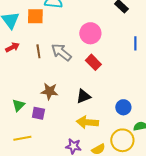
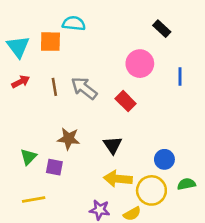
pink circle: (90, 33) -> (140, 64), moved
black triangle: (83, 96) -> (113, 145), turned -42
yellow circle: (122, 140) -> (151, 190), moved

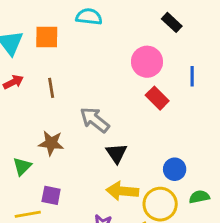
cyan semicircle: (74, 23) -> (89, 17), moved
gray arrow: (84, 88) -> (95, 120), moved
red rectangle: (126, 101) -> (157, 98), moved
brown star: (69, 139) -> (51, 143), moved
purple square: (54, 167) -> (51, 195), moved

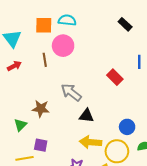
orange square: (47, 37) -> (44, 25), moved
pink circle: (147, 62) -> (63, 46), moved
brown line: (51, 88) -> (45, 60), moved
black triangle: (116, 153) -> (86, 116), turned -49

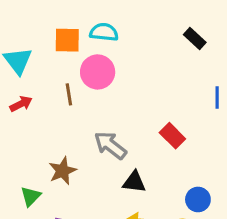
red rectangle: (115, 77) -> (172, 136), moved
brown star: (41, 109) -> (62, 171), turned -30

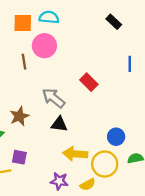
red rectangle: (172, 136) -> (89, 82), moved
black triangle: (134, 182) -> (59, 124), moved

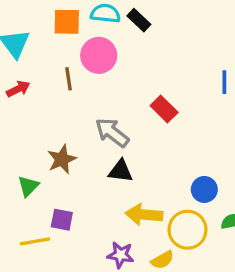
black rectangle: (114, 22) -> (139, 20), moved

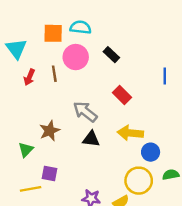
black rectangle: (139, 20) -> (111, 55), moved
red arrow: (18, 89) -> (29, 77), moved, turned 140
yellow arrow: (144, 215) -> (130, 133), moved

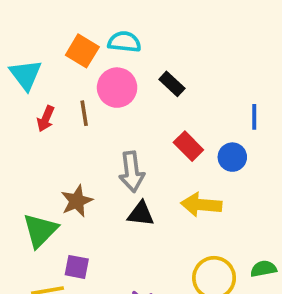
orange square: (53, 33) -> (82, 51), turned 30
gray arrow: (85, 112) -> (132, 172), turned -135
green triangle: (26, 150) -> (40, 230), size x1.5
blue circle: (151, 152) -> (232, 157), moved

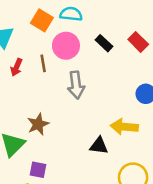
red rectangle: (188, 146) -> (138, 42), moved
gray arrow: (132, 172) -> (76, 85), moved
black triangle: (141, 214) -> (99, 146), moved

